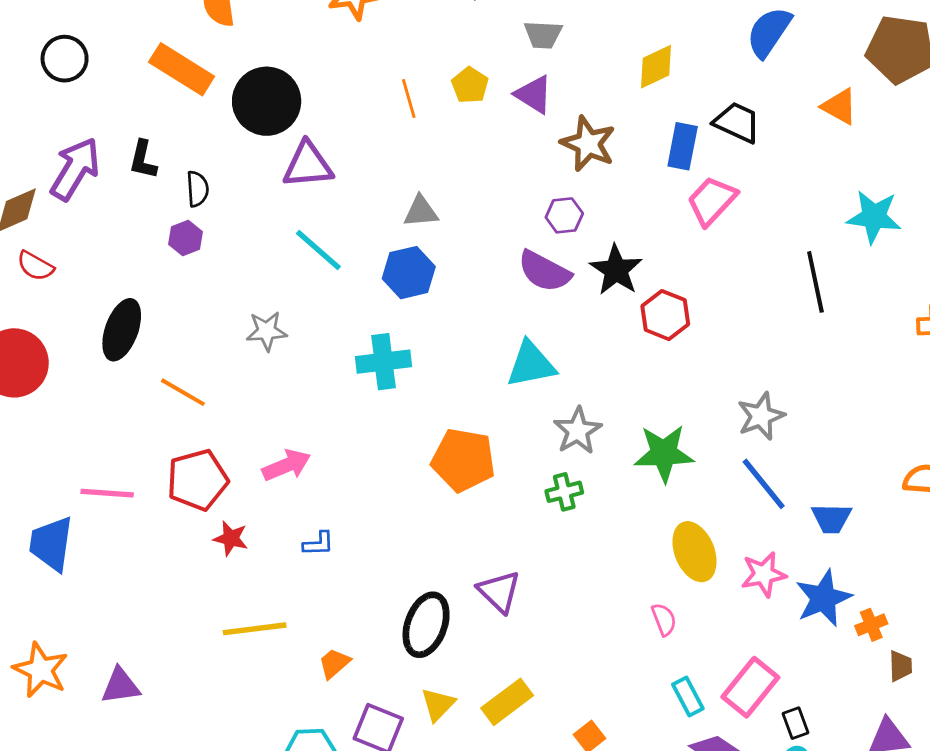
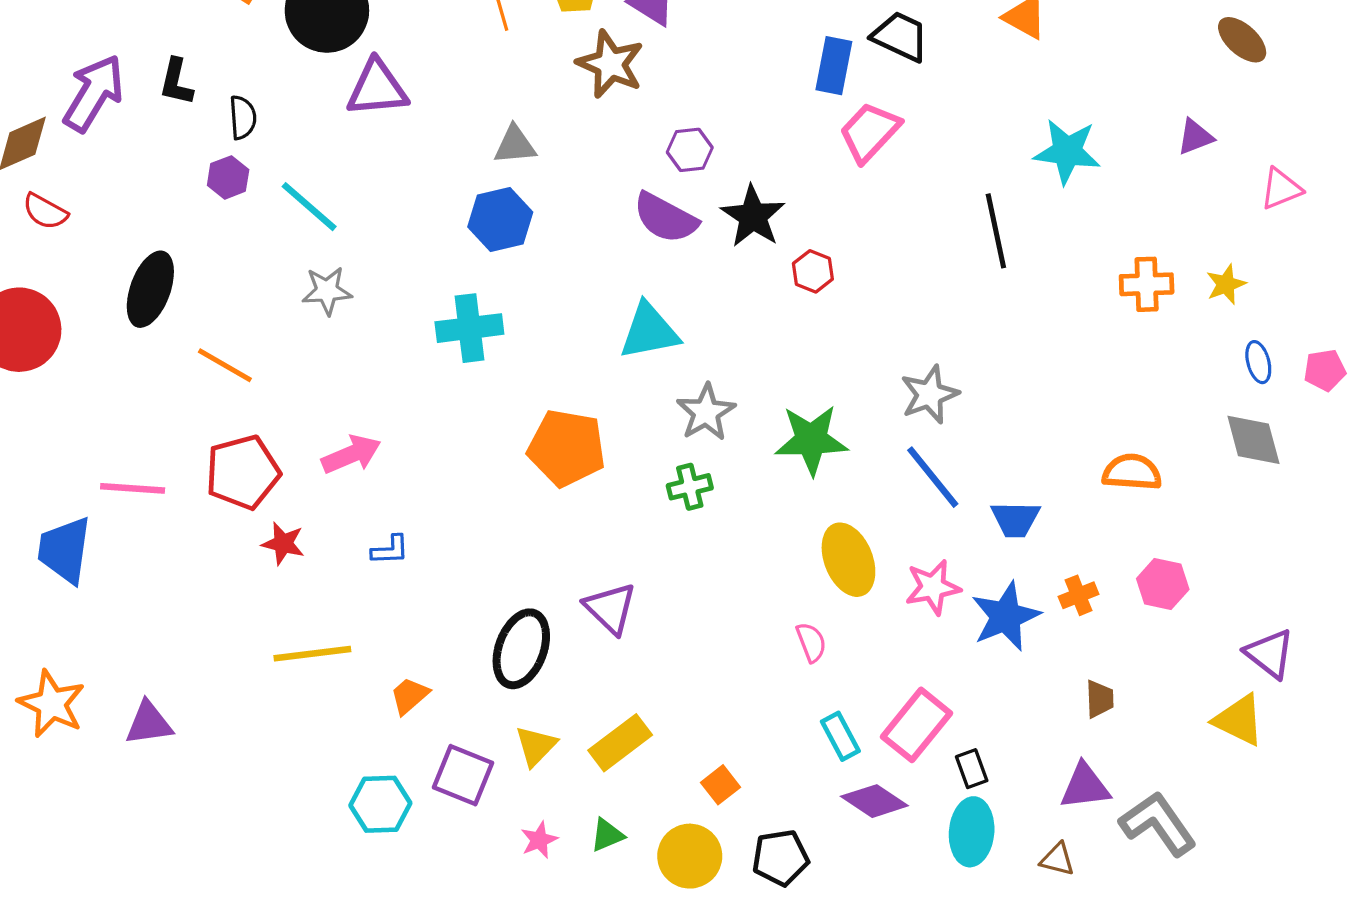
brown star: (588, 144) -> (610, 64), moved
cyan line: (318, 250) -> (309, 207), moved
red hexagon: (665, 315) -> (813, 271), size x0.7
orange cross: (871, 625) -> (1079, 595), moved

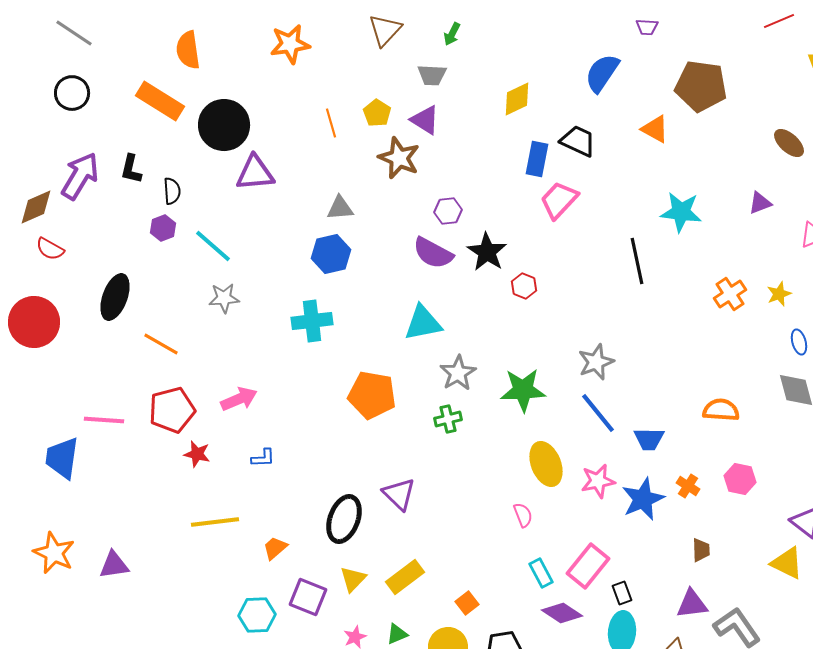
orange cross: (1147, 284) -> (730, 294), turned -32
orange cross: (1079, 595) -> (688, 486), turned -35

